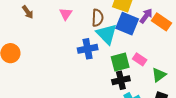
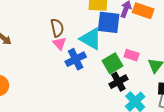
pink triangle: (66, 14) -> (59, 43), moved
brown semicircle: (98, 18) -> (57, 28), moved

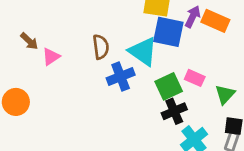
brown semicircle: (57, 28) -> (101, 47), moved
pink triangle: (59, 43) -> (51, 57), moved, turned 32

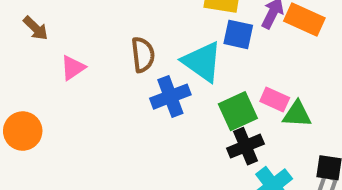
blue square: (168, 32) -> (238, 34), size x0.7
brown arrow: (29, 41) -> (36, 28), moved
green triangle: (225, 94) -> (297, 114), moved, turned 50

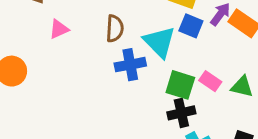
green square: (238, 111) -> (180, 85), turned 32
green triangle: (297, 114) -> (242, 87), moved

